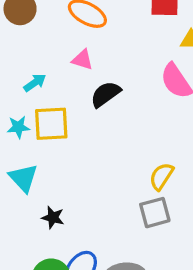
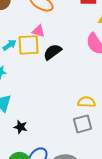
yellow square: (51, 124) -> (29, 45), moved
yellow semicircle: (161, 176) -> (87, 102), turned 60

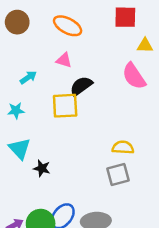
yellow square: (29, 45) -> (65, 106), moved
black star: (21, 127) -> (42, 168), moved

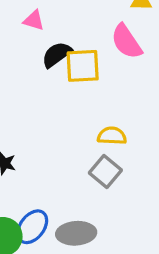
yellow square: (65, 106) -> (83, 66), moved
gray square: (118, 174) -> (105, 172), turned -35

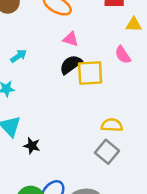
pink triangle: (34, 20) -> (71, 39), moved
pink semicircle: (127, 42) -> (123, 55), size x0.7

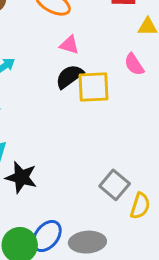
yellow semicircle: (112, 125) -> (140, 206), moved, turned 105
black star: (32, 146) -> (21, 177), size x1.5

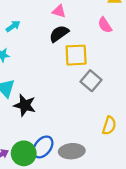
yellow square: (93, 87) -> (76, 55), moved
gray square: (115, 185) -> (91, 81), moved

